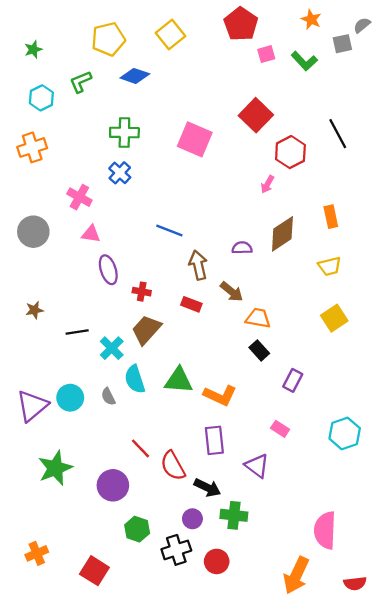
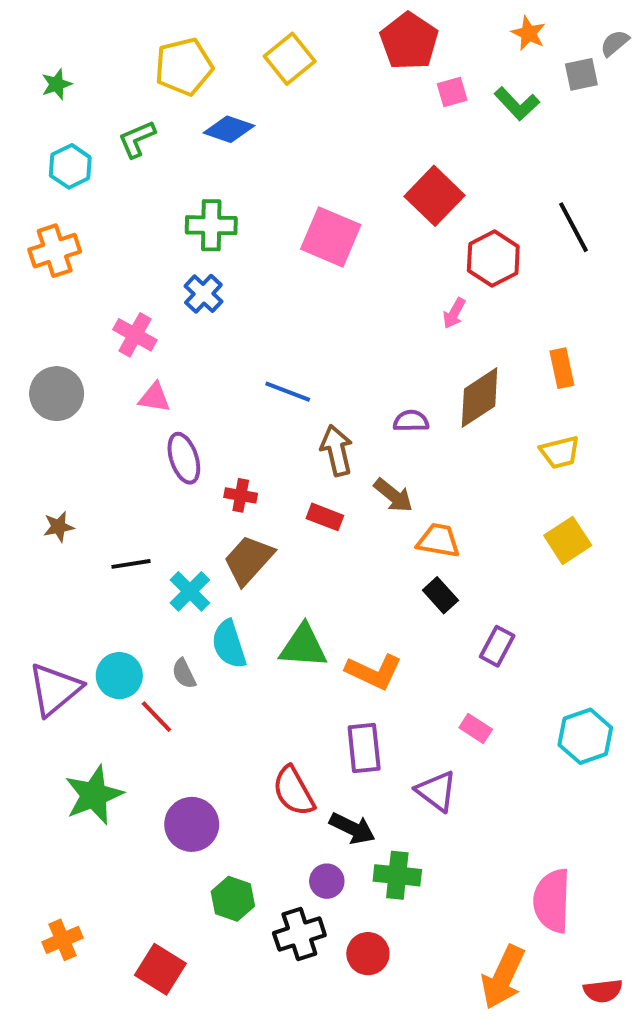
red line: (141, 448) -> (156, 717), moved

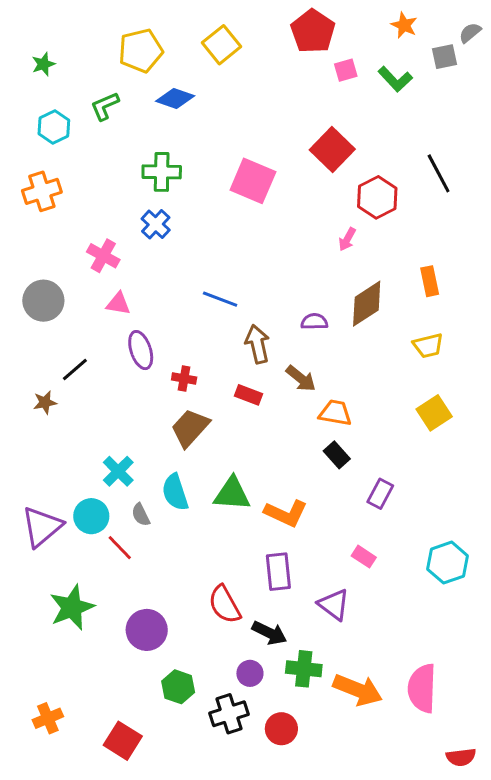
black line: (131, 564) -> (75, 369), moved, turned -32
cyan cross: (190, 591) -> (118, 471), moved
orange arrow: (503, 977) -> (358, 690), moved, turned -93

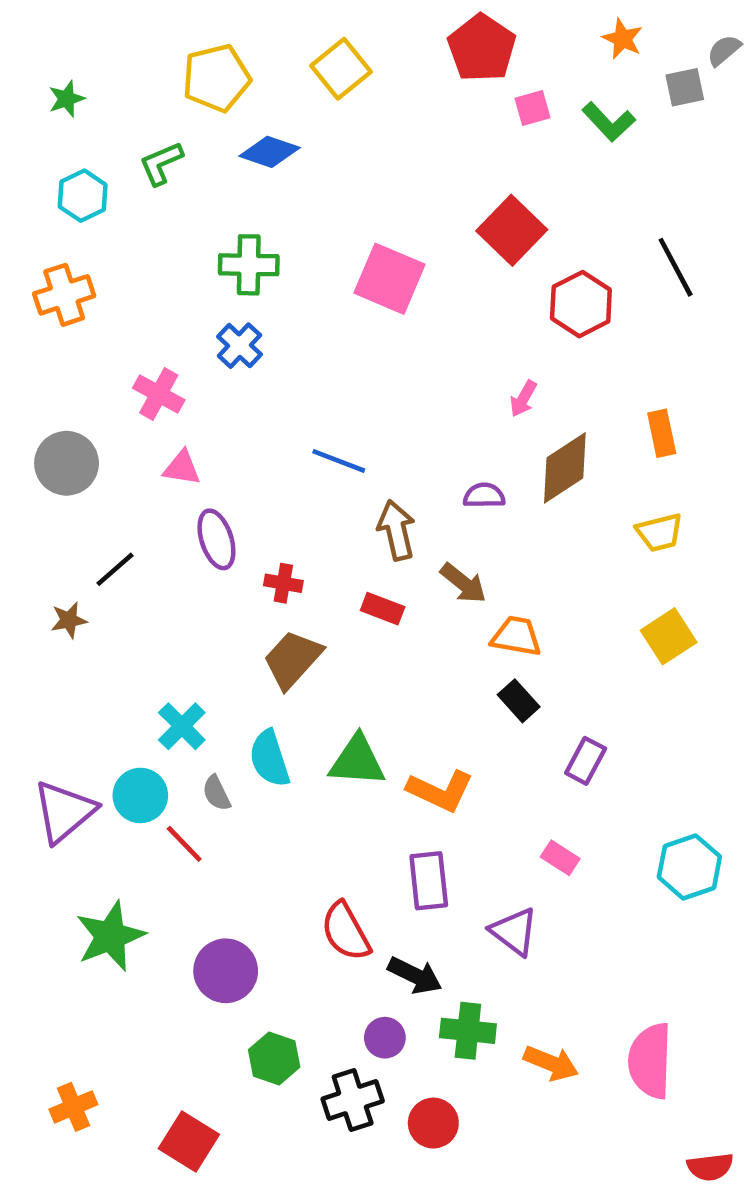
pink arrow: (347, 239) -> (523, 399), moved
orange arrow: (358, 690) -> (551, 1063), size x0.7

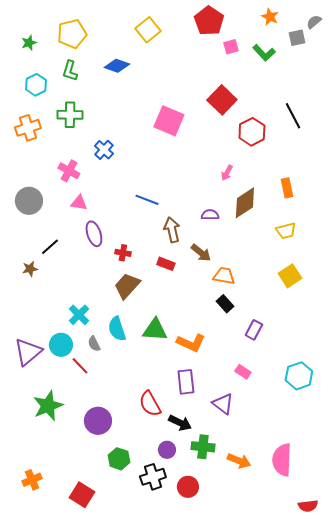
yellow pentagon: (216, 78) -> (72, 34), moved
green L-shape: (161, 163) -> (70, 71), turned -50
green cross: (249, 265) -> (70, 115), moved

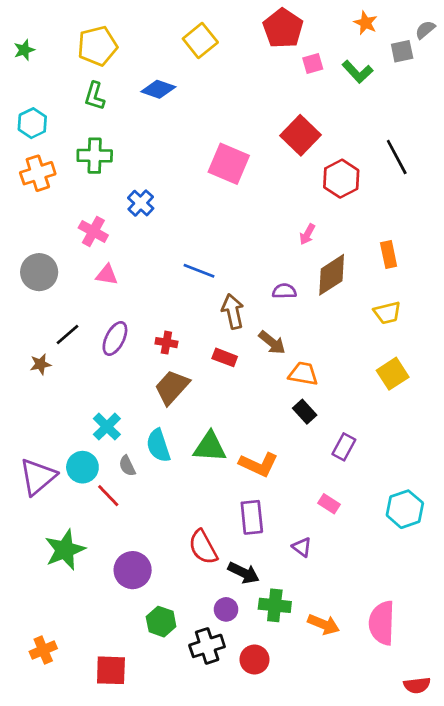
green star: (29, 43) -> (24, 50), moved
cyan hexagon: (36, 85) -> (32, 123), moved
purple ellipse: (94, 234) -> (115, 338), moved, turned 45
purple triangle: (223, 404) -> (302, 547), size x0.7
red square: (82, 495) -> (111, 670), turned -30

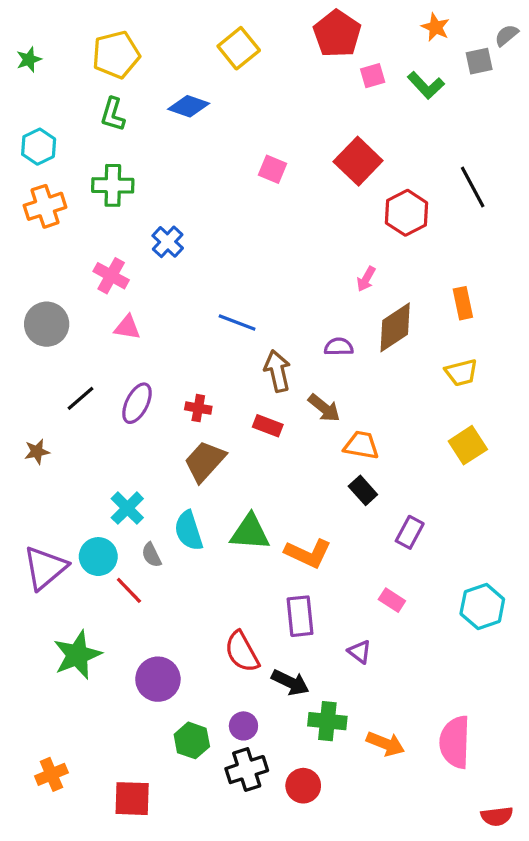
pink square: (229, 164) -> (273, 169), moved, size x0.6
brown star: (40, 364) -> (37, 452), moved
purple circle: (226, 609) -> (243, 726), moved

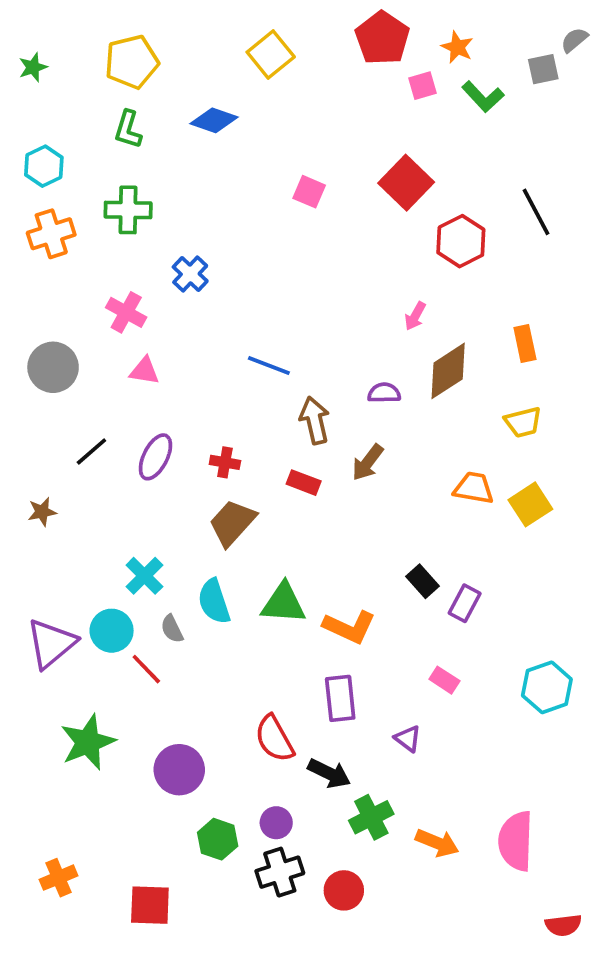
orange star: (436, 27) -> (457, 47), moved
brown arrow: (324, 408) -> (368, 462), turned 88
orange trapezoid: (361, 445) -> (474, 488), moved
black rectangle: (363, 490) -> (423, 581), moved
green cross: (327, 721) -> (371, 817), turned -33

